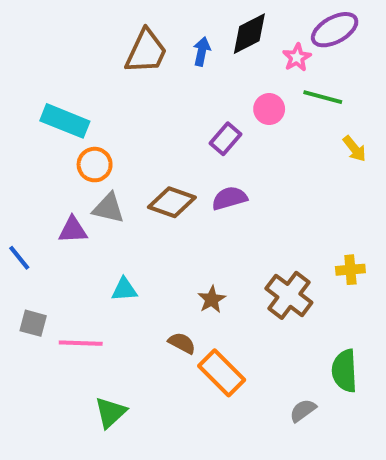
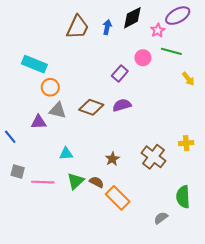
green triangle: (110, 412) -> (76, 181), moved

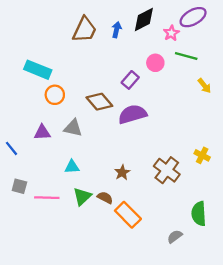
purple semicircle: (122, 105) -> (133, 114), size x1.4
brown diamond: (91, 107) -> (99, 102), moved, turned 30
gray triangle: (58, 110) -> (73, 128), moved
yellow cross: (186, 143) -> (202, 155), turned 32

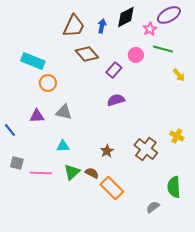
brown diamond: (99, 102) -> (87, 54), moved
purple semicircle: (133, 114) -> (116, 100), size x0.7

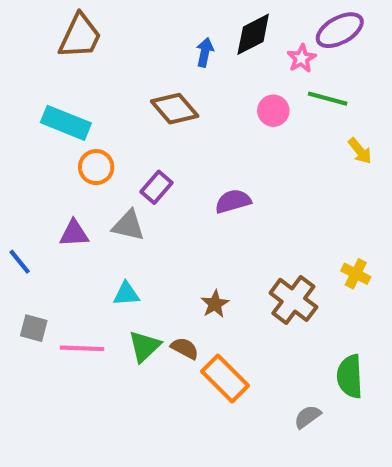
brown trapezoid: (74, 26) -> (80, 36), moved
purple rectangle: (114, 70) -> (157, 187), moved

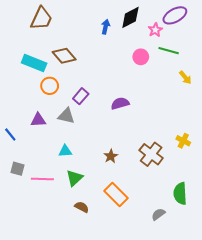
brown diamond: (175, 109) -> (64, 56), moved
brown semicircle: (185, 348) -> (82, 207), moved

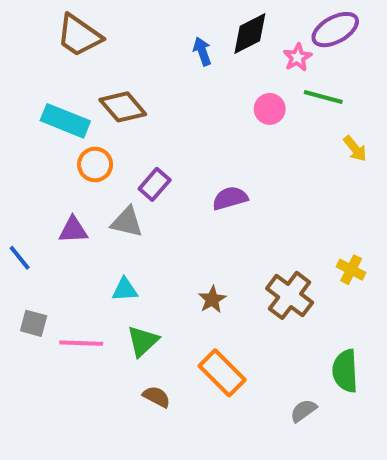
brown trapezoid: (41, 19) -> (79, 35), turned 100
blue arrow: (106, 27) -> (202, 51), turned -32

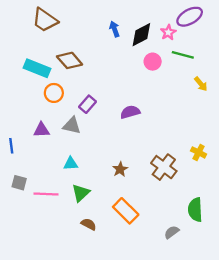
black diamond: (250, 34) -> (141, 35), moved
blue line: (20, 258) -> (11, 146), turned 32

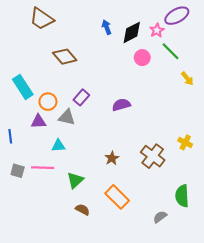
green line: (183, 55) -> (171, 51), turned 30
cyan rectangle: (37, 68) -> (23, 87), moved, turned 35
orange circle: (54, 93) -> (48, 102), moved
cyan triangle: (71, 164) -> (58, 146), moved
pink line: (46, 194) -> (43, 168), moved

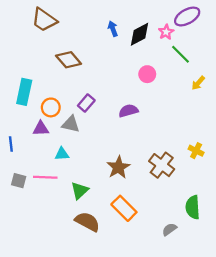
pink circle: (142, 58) -> (147, 74), moved
yellow arrow: (187, 79) -> (198, 83), turned 80
cyan rectangle: (23, 87) -> (24, 92), turned 45
brown star: (112, 158) -> (118, 167), size x1.5
brown semicircle: (82, 210) -> (87, 222), size x1.6

